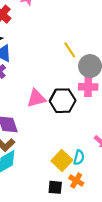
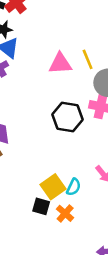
pink triangle: (36, 98) -> (60, 64), moved
black square: (55, 187) -> (41, 206), moved

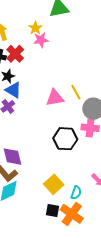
yellow square: (53, 187) -> (54, 184), moved
orange cross: (65, 213) -> (72, 214), size x1.6

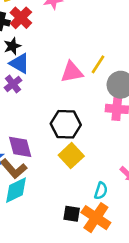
yellow line: (76, 92) -> (98, 64), turned 63
black hexagon: (65, 139) -> (66, 124), moved
yellow square: (54, 184) -> (71, 156), moved

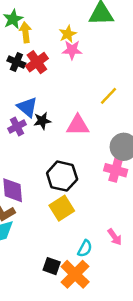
black star: (12, 46) -> (42, 121), moved
yellow line: (98, 64) -> (109, 96), moved

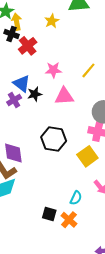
pink star: (72, 50) -> (53, 70), moved
black cross: (16, 62) -> (11, 34), moved
yellow square: (62, 208) -> (87, 156), moved
orange cross: (75, 274) -> (69, 220), size x0.7

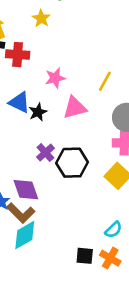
red cross: (28, 46) -> (18, 55), turned -36
yellow line: (88, 70) -> (105, 81), moved
purple cross: (14, 100) -> (45, 153), moved
cyan semicircle: (76, 198) -> (113, 230), turned 32

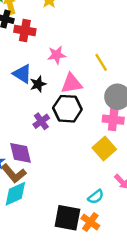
yellow line: (105, 81) -> (101, 62), turned -66
black hexagon: (72, 163) -> (67, 109), moved
black square: (85, 256) -> (67, 218), size x1.6

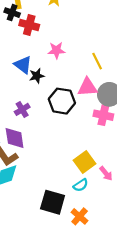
pink triangle: (72, 83) -> (87, 87), moved
purple cross: (41, 121) -> (22, 109), moved
yellow square: (104, 149) -> (84, 162), moved
orange cross: (90, 222) -> (80, 216), moved

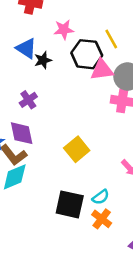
black hexagon: (62, 101) -> (87, 54), moved
yellow square: (84, 162) -> (77, 149), moved
cyan semicircle: (81, 185) -> (101, 197), moved

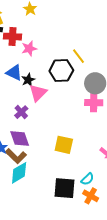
pink star: (64, 30) -> (29, 48), moved
pink triangle: (102, 70) -> (38, 93), moved, turned -30
yellow square: (77, 149) -> (64, 145), turned -30

